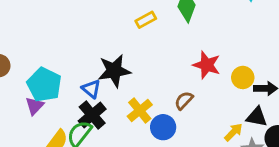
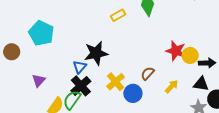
red star: (207, 65) -> (176, 51), moved
cyan pentagon: (44, 85) -> (41, 33), moved
blue triangle: (91, 89) -> (80, 67), turned 32
yellow arrow: (233, 132) -> (172, 87), moved

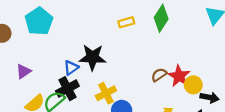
brown semicircle: (148, 73) -> (159, 75), moved

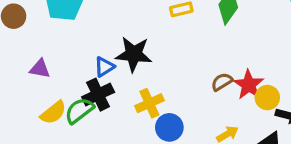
purple triangle: (23, 71) -> (40, 69), turned 42

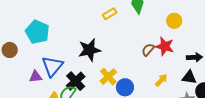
blue triangle: (104, 67) -> (52, 66), moved, size x1.6
yellow circle: (267, 98) -> (174, 21), moved

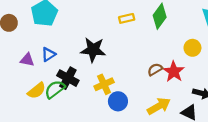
blue triangle: (52, 66) -> (48, 54), size x0.6
yellow arrow: (161, 80) -> (159, 106), size x1.5
black cross: (76, 81) -> (68, 78), turned -36

